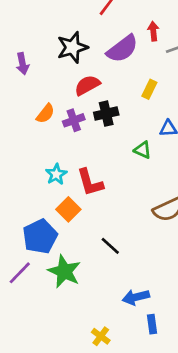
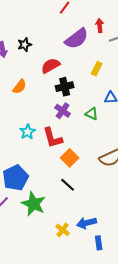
black star: (72, 47) -> (25, 45), moved, size x0.6
purple cross: (74, 120) -> (63, 111), moved, turned -35
orange square: (68, 209) -> (70, 158), moved
yellow cross: (101, 336) -> (63, 230), moved

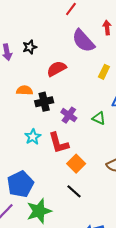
purple semicircle: (77, 39) -> (83, 41), turned 85
orange semicircle: (20, 87) -> (25, 90), turned -126
black cross: (65, 87) -> (44, 102), moved
green star: (34, 204) -> (39, 211), turned 30

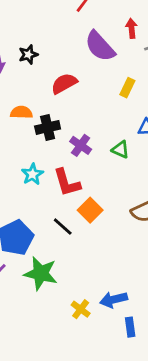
black line: (74, 191) -> (63, 227), moved
green star: (39, 211) -> (41, 273), turned 30

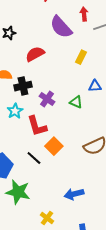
cyan star: (32, 174) -> (15, 111), moved
blue arrow: (114, 300) -> (74, 194), moved

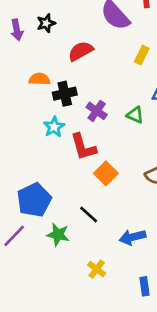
black line: (34, 158) -> (89, 215), moved
green star: (18, 192) -> (58, 235), size x0.7

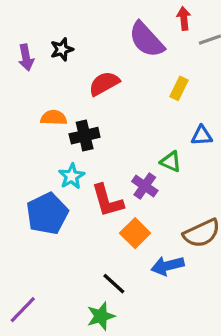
purple cross: (97, 111) -> (145, 186), moved
blue pentagon: (34, 200) -> (47, 214), moved
green star: (58, 235) -> (101, 316), moved, turned -30
blue arrow: (132, 237) -> (168, 266), moved

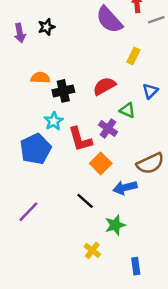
red semicircle: (104, 84) -> (104, 86), moved
blue triangle: (202, 136) -> (150, 91), turned -42
purple line: (23, 310) -> (28, 212), moved
green star: (101, 316) -> (115, 225), moved

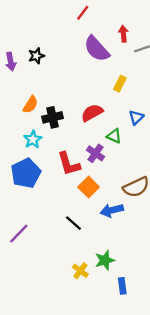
orange semicircle: (40, 78) -> (30, 105), turned 120
cyan star: (54, 121) -> (33, 139), moved
green star: (115, 225) -> (105, 260), moved

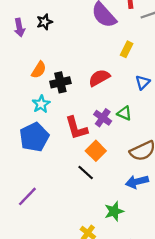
green triangle: (114, 136) -> (124, 113), moved
blue arrow: (112, 210) -> (137, 182), moved
black line: (73, 223) -> (86, 173), moved
green star: (105, 260) -> (114, 211), moved

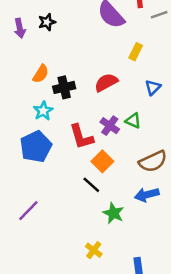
green star: (114, 211) -> (113, 213), moved, turned -30

